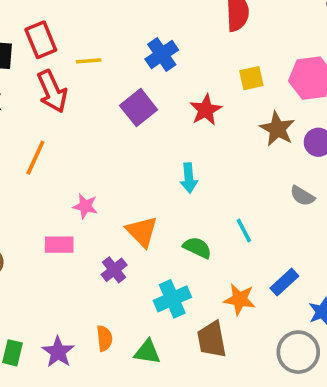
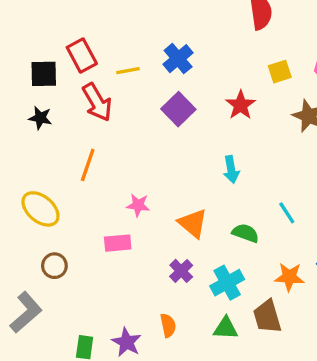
blue cross: (162, 54) -> (178, 59), moved
purple cross: (114, 270) -> (181, 271), moved
green triangle: (147, 352) -> (226, 328), moved

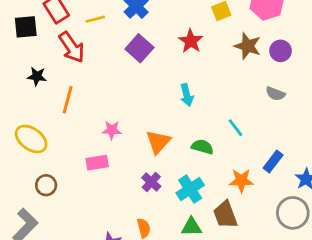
black star: (40, 118) -> (37, 76), moved
orange triangle: (193, 223) -> (158, 142), turned 36

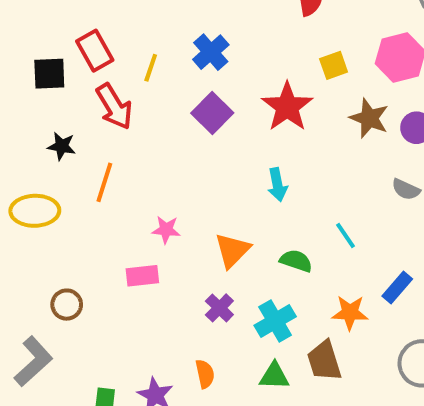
yellow line: (95, 19) -> (151, 68), turned -60
red star: (191, 41) -> (287, 107), size x1.4
yellow ellipse: (31, 139) -> (35, 211), moved, turned -40

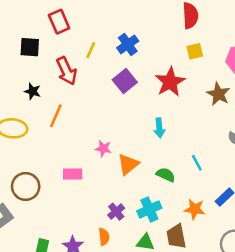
red rectangle: (95, 51) -> (59, 22), moved
yellow square: (334, 65) -> (195, 51), moved
pink star: (166, 230) -> (103, 149), moved
brown circle: (67, 305) -> (26, 186), size x1.5
purple cross: (219, 308) -> (116, 212), moved

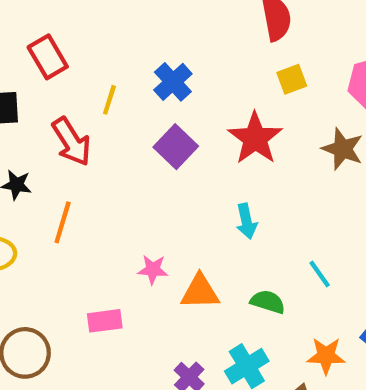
orange triangle: (128, 164) -> (200, 292), turned 45

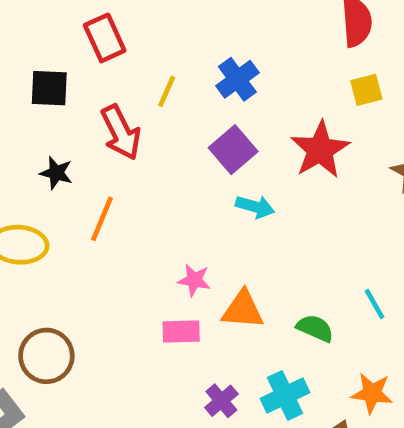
cyan arrow: (246, 221) -> (255, 207), moved, turned -68
pink rectangle: (105, 321) -> (181, 331), moved

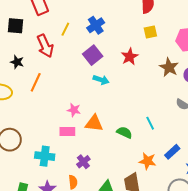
red star: (320, 150) -> (130, 57), size x0.7
cyan cross: (285, 395) -> (45, 156), moved, turned 30

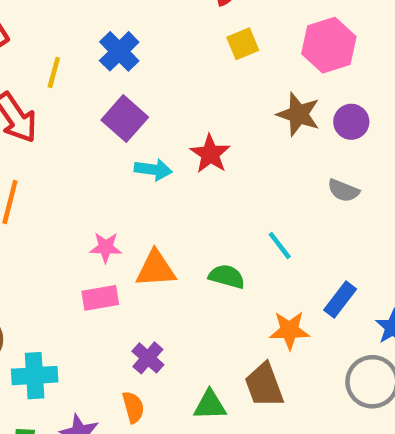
red star: (130, 57) -> (210, 154), moved
cyan cross: (45, 156) -> (35, 376), moved

